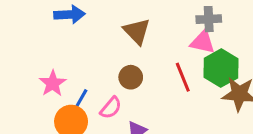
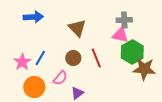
red line: (183, 77) -> (96, 58), moved
blue line: (80, 100) -> (40, 58), moved

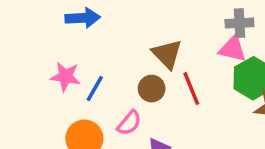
brown triangle: (77, 28) -> (167, 54), moved
pink star: (22, 62) -> (65, 76), moved, turned -30

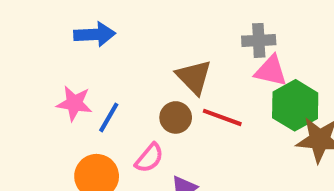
gray cross: (239, 23) -> (259, 40), moved
red line: (191, 89) -> (222, 117), turned -48

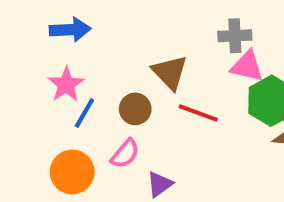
pink star: (74, 103) -> (66, 85), moved, turned 30
brown circle: (176, 117) -> (135, 109), moved

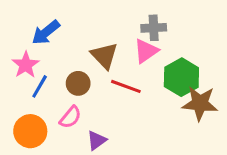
blue arrow: (70, 30) -> (46, 32), moved, turned 144
pink triangle: (247, 66) -> (146, 51), moved, turned -48

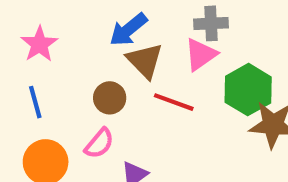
blue arrow: (46, 32) -> (128, 30), moved
pink star: (26, 65) -> (39, 44), moved
blue line: (40, 86) -> (35, 102), moved, turned -45

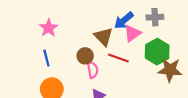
gray cross: (211, 23) -> (155, 17), moved
blue arrow: (128, 30) -> (124, 20), moved
pink semicircle: (99, 143) -> (93, 70), moved, turned -49

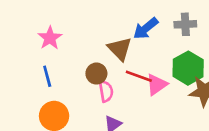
pink triangle: (132, 33) -> (157, 84), moved

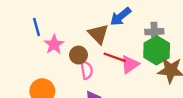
gray cross: (185, 24) -> (154, 32), moved
pink star: (50, 38) -> (54, 45), moved
blue line: (47, 76) -> (36, 27), moved

